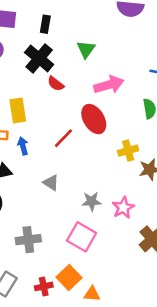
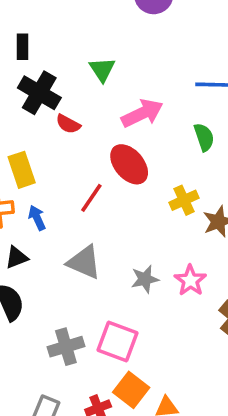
black rectangle: (45, 24) -> (22, 47), moved
gray triangle: (51, 183) -> (84, 262), size x1.5
pink square: (82, 237) -> (118, 342), moved

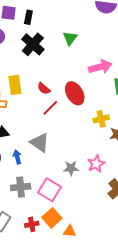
pink arrow: (142, 113) -> (100, 67), moved
red semicircle: (68, 124) -> (44, 89), moved
blue arrow: (37, 218) -> (17, 157), moved
gray star: (145, 279) -> (71, 168), moved

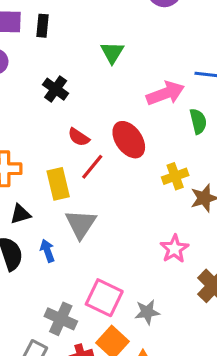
black cross: (33, 44) -> (56, 89), moved, size x0.7
yellow rectangle: (15, 85) -> (58, 184), moved
gray triangle: (40, 142) -> (81, 224), turned 35
gray star: (71, 168) -> (147, 312), moved
gray cross: (21, 187) -> (61, 319), moved, turned 36

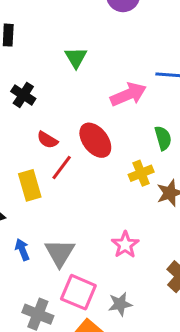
green semicircle: (198, 121) -> (163, 138), moved
gray triangle: (81, 224) -> (60, 253), moved
pink star: (174, 249) -> (125, 245), moved

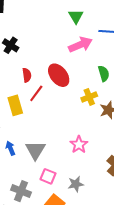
green triangle: (76, 58) -> (76, 16), moved
red semicircle: (47, 140) -> (27, 75), turned -128
pink square: (78, 292) -> (48, 176), size x0.7

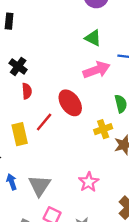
green triangle: (76, 16) -> (93, 38), turned -35
red semicircle: (27, 75) -> (27, 91), moved

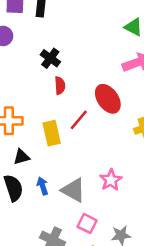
pink star: (89, 182) -> (111, 180), moved
gray triangle: (39, 186) -> (73, 190), turned -35

